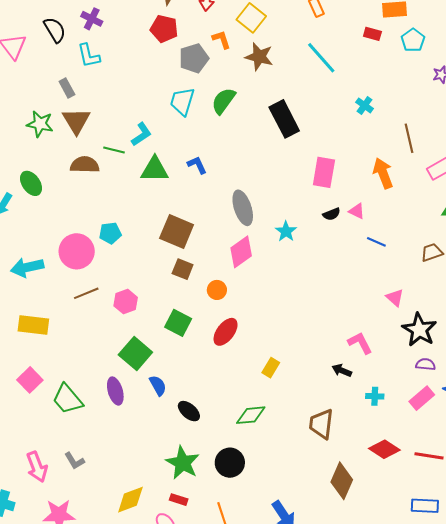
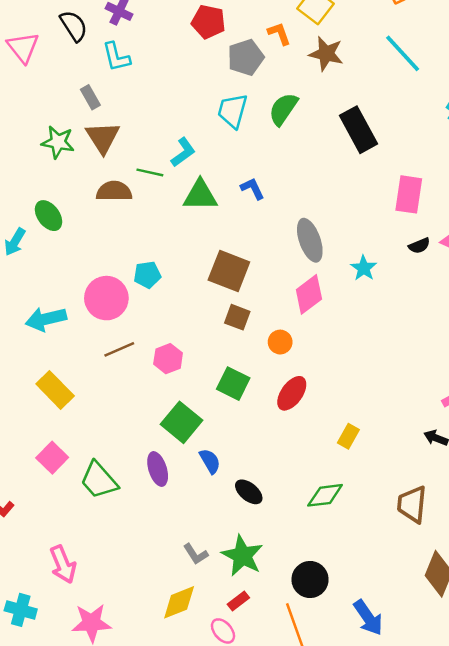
yellow rectangle: (33, 325) -> (55, 390), turned 40
gray L-shape: (74, 461) -> (196, 554), moved
black circle: (230, 463) -> (310, 580), moved
red rectangle: (179, 500) -> (238, 601), turned -54

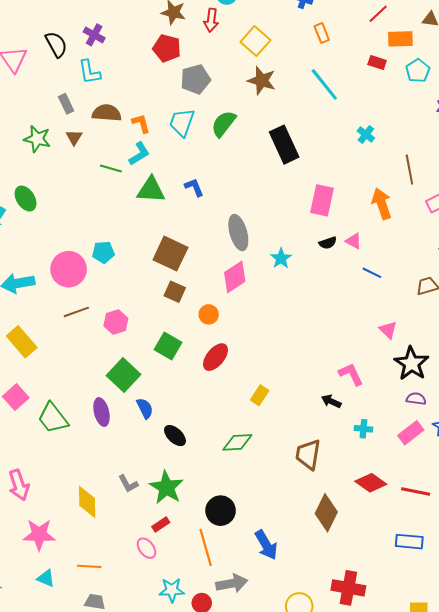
orange L-shape: (279, 34) -> (141, 123), moved
brown triangle: (103, 137) -> (74, 137), size x0.6
brown semicircle: (114, 191) -> (107, 113), moved
yellow diamond: (179, 602) -> (87, 502), moved, turned -72

